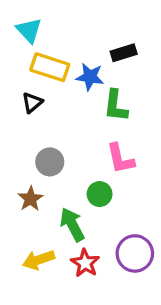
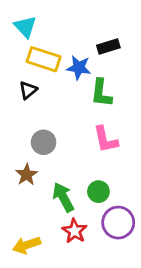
green circle: (100, 194) -> (98, 192), moved
yellow arrow: (39, 260) -> (27, 245), moved

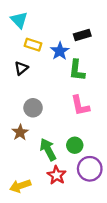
yellow rectangle: (44, 59) -> (33, 45), size x0.7
blue star: (79, 68) -> (60, 51), turned 30

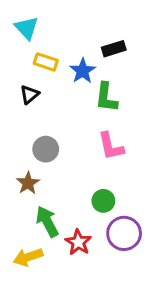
green arrow: (48, 150) -> (47, 222), moved

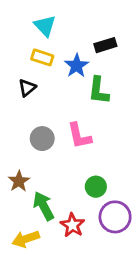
cyan triangle: (27, 28) -> (45, 26), moved
pink L-shape: (111, 146) -> (79, 136), moved
brown star: (28, 183) -> (19, 181), moved

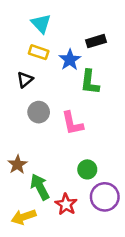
gray circle: (42, 139) -> (39, 112), moved

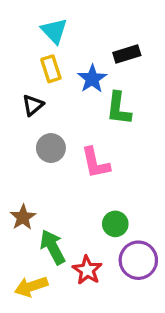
yellow rectangle: (39, 52) -> (51, 69), turned 54

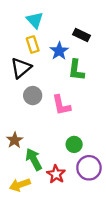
black rectangle: (127, 54) -> (82, 35), turned 42
black triangle: (33, 105) -> (21, 68), size x1.5

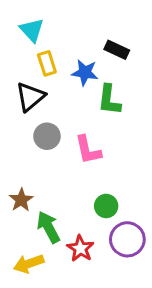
cyan triangle: (35, 20) -> (32, 30), moved
blue star: (59, 51) -> (85, 72), turned -30

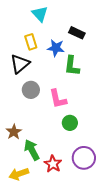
cyan triangle: (32, 30) -> (40, 14), moved
green circle: (106, 206) -> (70, 123), moved

